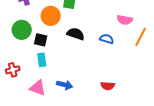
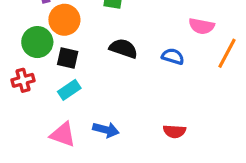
orange circle: (51, 16) -> (64, 20), moved
cyan rectangle: (42, 60) -> (69, 90), turned 64
red cross: (13, 70) -> (23, 80), moved

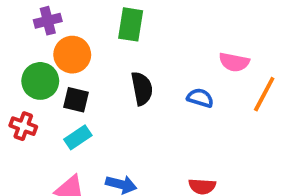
black semicircle: (123, 48) -> (142, 88), turned 60
red cross: (23, 80) -> (23, 126), turned 35

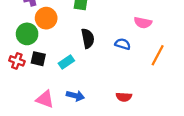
orange line: (264, 94) -> (158, 55), moved
black square: (76, 100) -> (38, 59), moved
cyan rectangle: (78, 137) -> (66, 62), moved

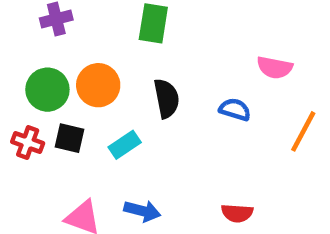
orange circle: (46, 18) -> (98, 85), moved

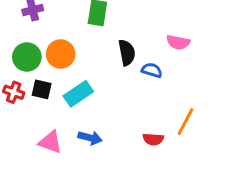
black semicircle: (167, 98) -> (127, 53), moved
orange line: (303, 131) -> (186, 122), moved
cyan rectangle: (125, 145) -> (78, 94), size x1.4

